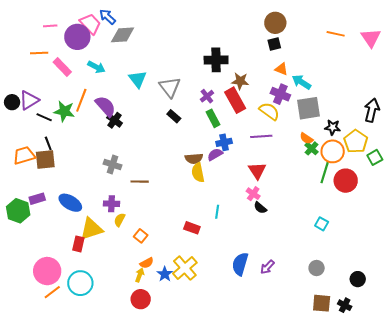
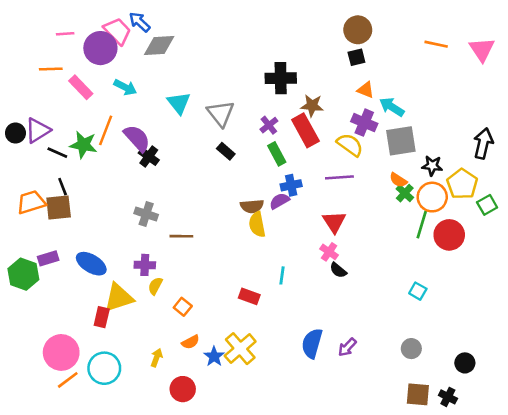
yellow arrow: (140, 275) -> (157, 358), moved

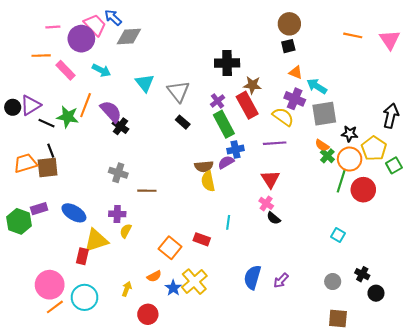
green rectangle: (277, 154) -> (224, 124), size x1.4
orange square: (183, 307) -> (170, 248), moved, size x1.5
black cross: (448, 397) -> (362, 274), moved

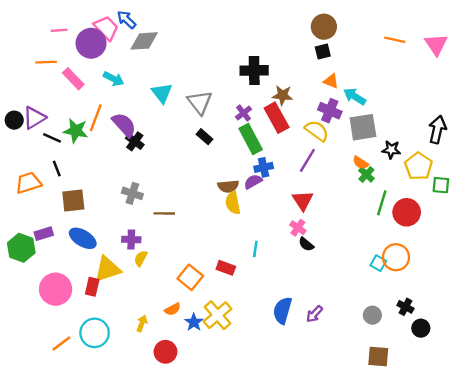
purple line: (275, 143) -> (307, 160), turned -55
orange circle: (350, 159) -> (396, 257), moved
green square: (394, 165) -> (441, 185), turned 35
brown square: (48, 167) -> (73, 200), moved
pink circle: (50, 285) -> (56, 289), moved

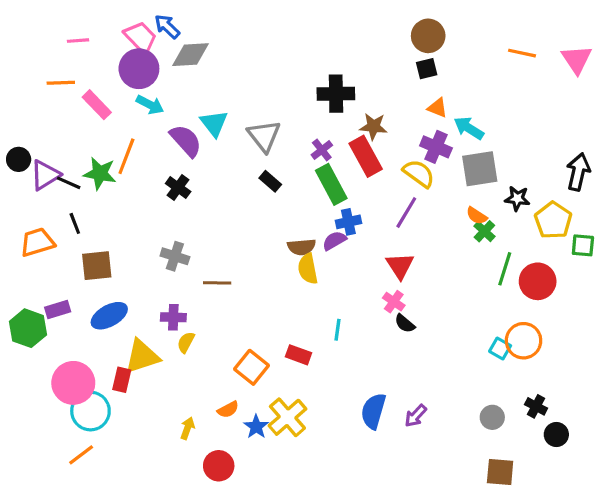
purple circle: (91, 43) -> (139, 69), moved
purple triangle: (34, 118) -> (45, 175), moved
purple semicircle: (124, 125) -> (186, 141), moved
blue ellipse: (83, 238) -> (109, 316), turned -60
cyan circle: (95, 333) -> (90, 411), moved

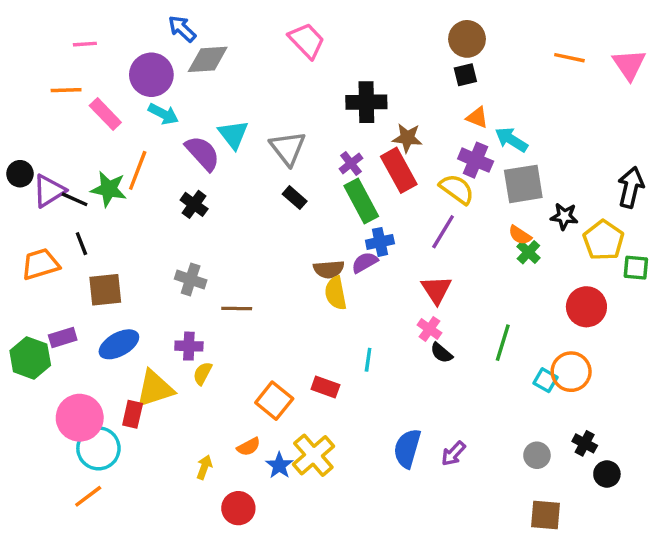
pink trapezoid: (141, 37) -> (307, 41), moved
green line: (505, 269) -> (503, 343), moved

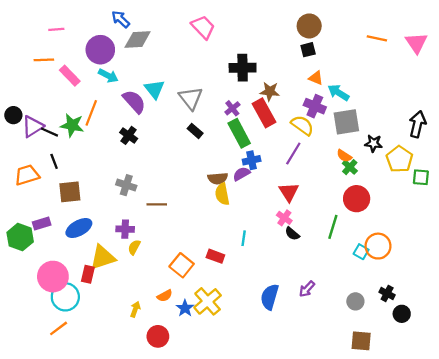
red circle: (586, 307) -> (357, 199), moved
purple arrow: (453, 454) -> (307, 289), moved

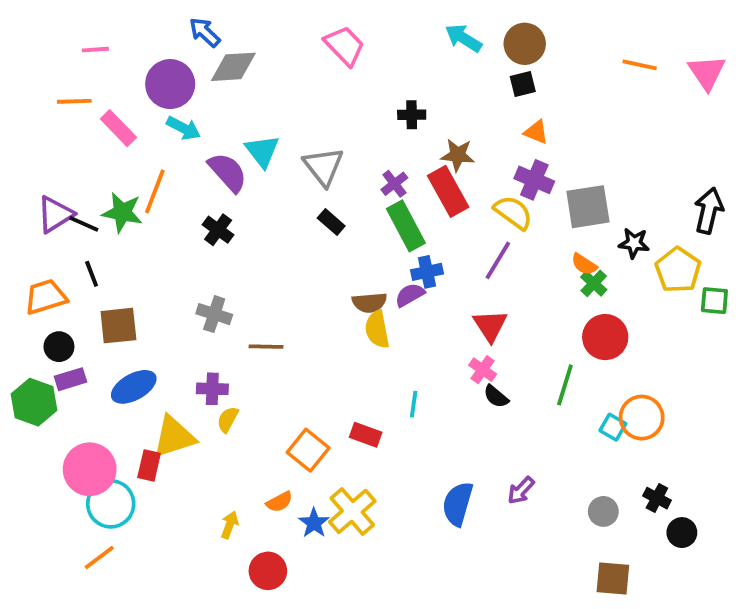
black cross: (243, 68) -> (412, 115), size x0.6
cyan arrow: (338, 93) -> (463, 38), moved
black circle: (13, 115) -> (59, 347), moved

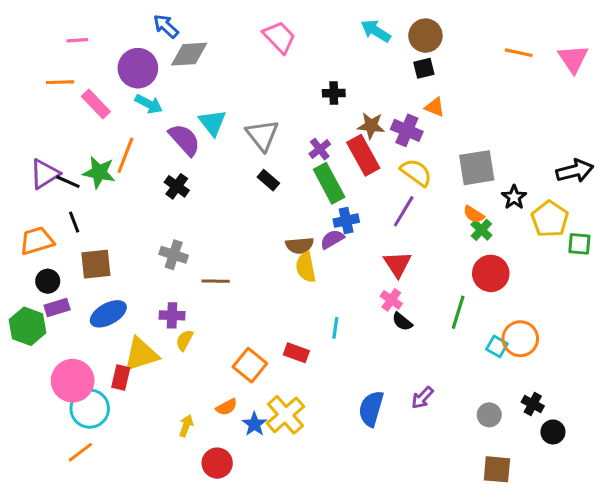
purple cross: (534, 180) -> (407, 130), moved
black arrow: (709, 211) -> (575, 171), turned 63
black star: (634, 243) -> (514, 197), turned 30

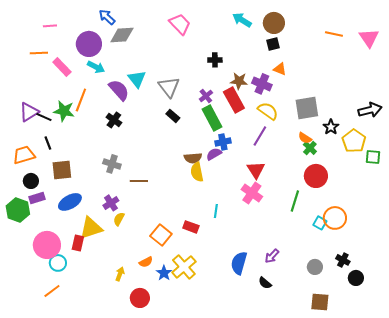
pink cross: (391, 300) -> (252, 193), size x1.5
purple cross: (172, 315) -> (111, 203), turned -35
black semicircle: (402, 322) -> (265, 283), moved
cyan circle: (90, 409) -> (58, 263), size x0.7

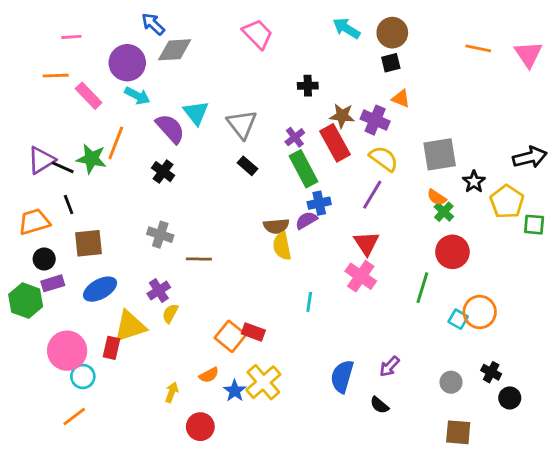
red rectangle: (191, 227) -> (253, 332), moved

